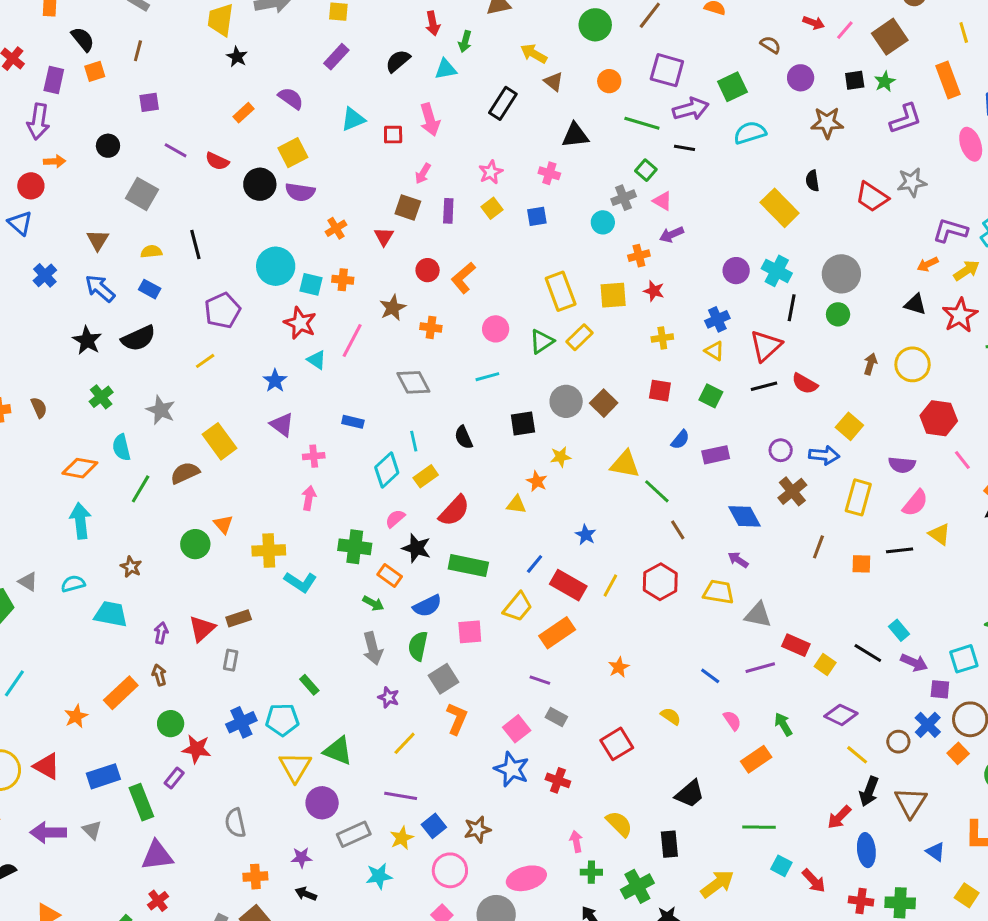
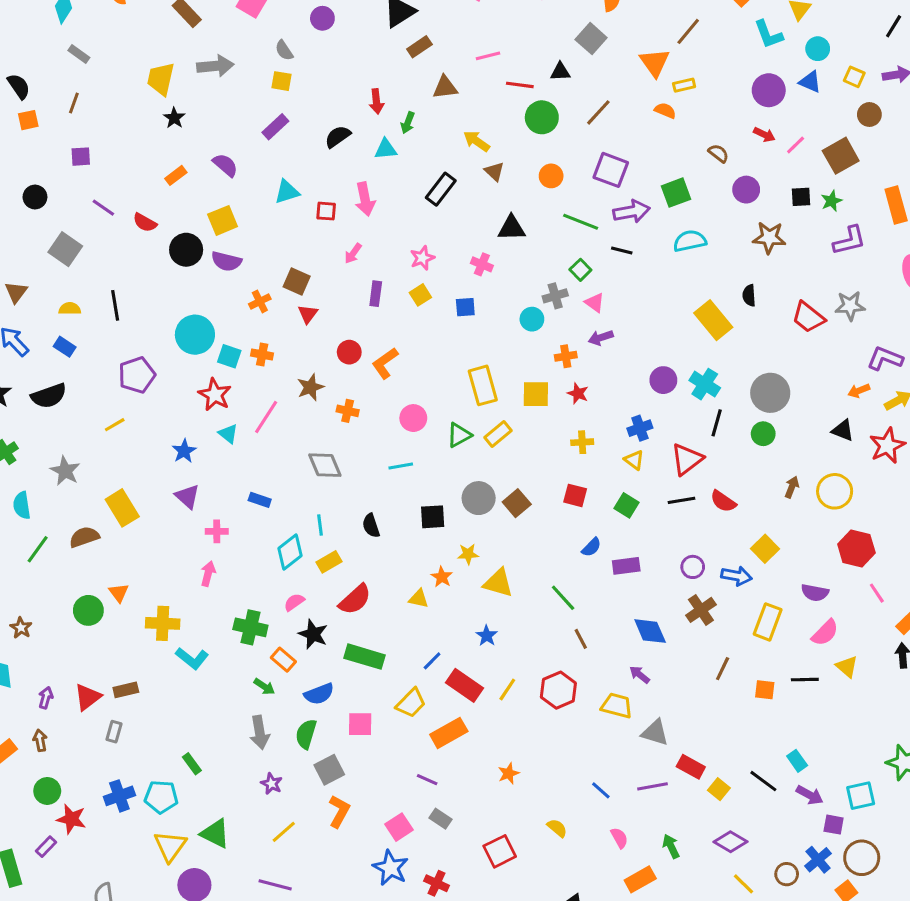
brown square: (408, 207) -> (297, 282), moved
yellow triangle: (625, 464) -> (498, 583), moved

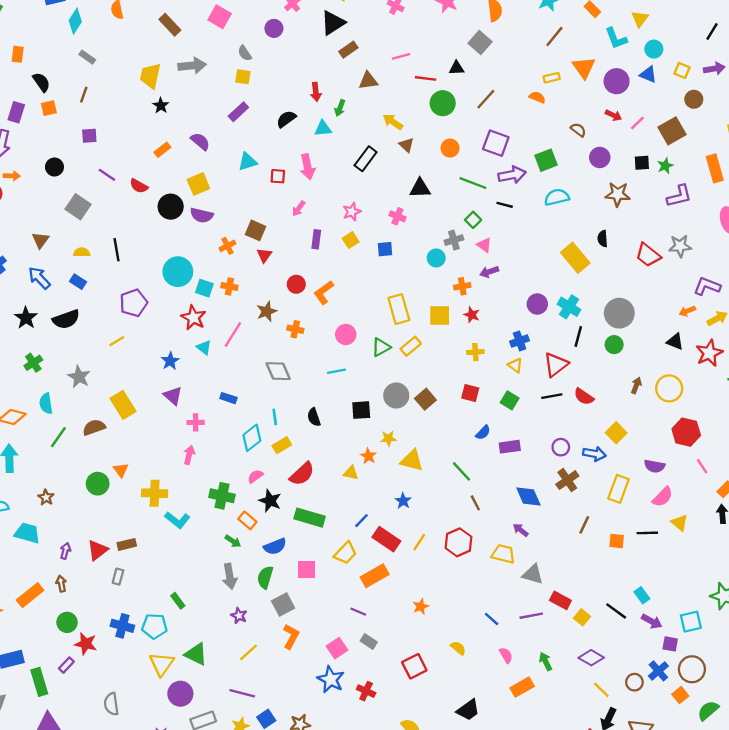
orange triangle: (655, 63) -> (584, 68), moved
blue cross: (119, 796) -> (122, 626), turned 35

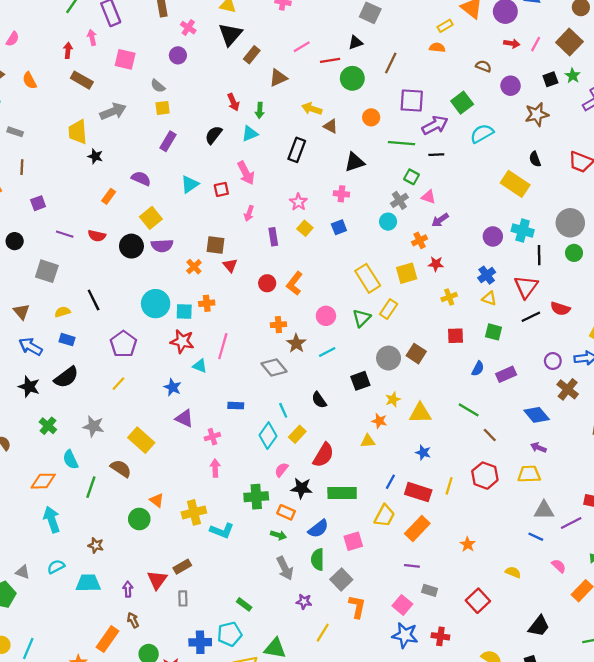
brown star: (267, 311) -> (296, 343), moved
brown semicircle: (94, 427) -> (121, 469), turned 70
gray triangle: (533, 574) -> (544, 510), moved

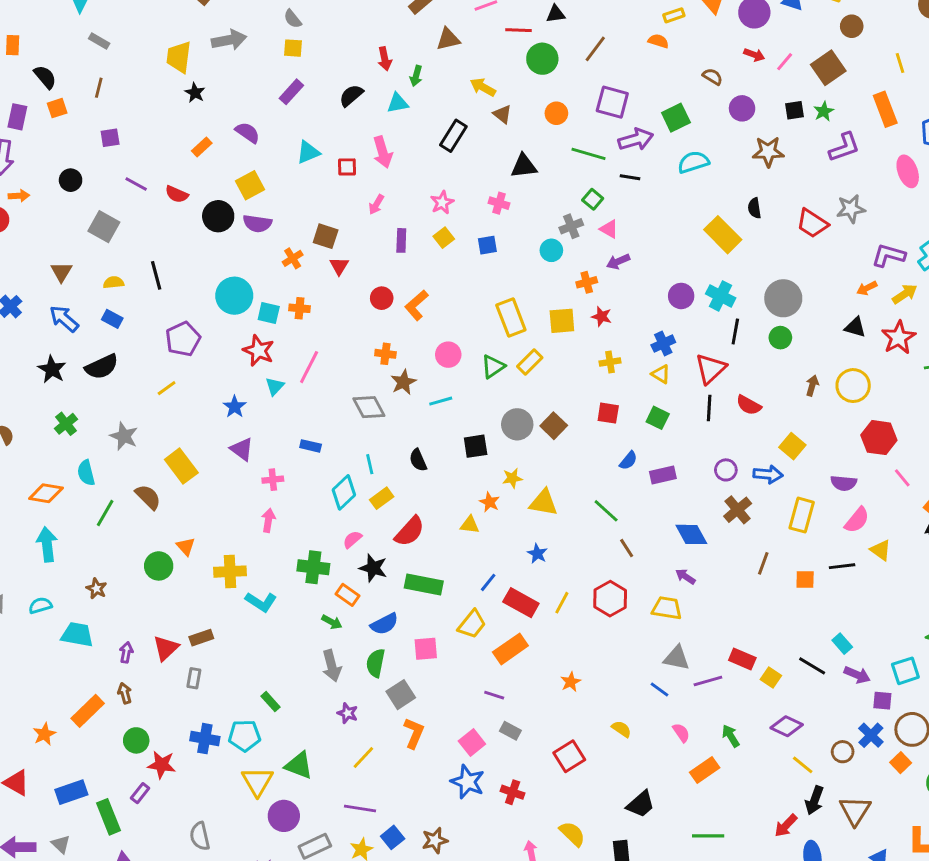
black line: (531, 317) -> (709, 408), turned -72
cyan triangle: (200, 366) -> (275, 386), turned 40

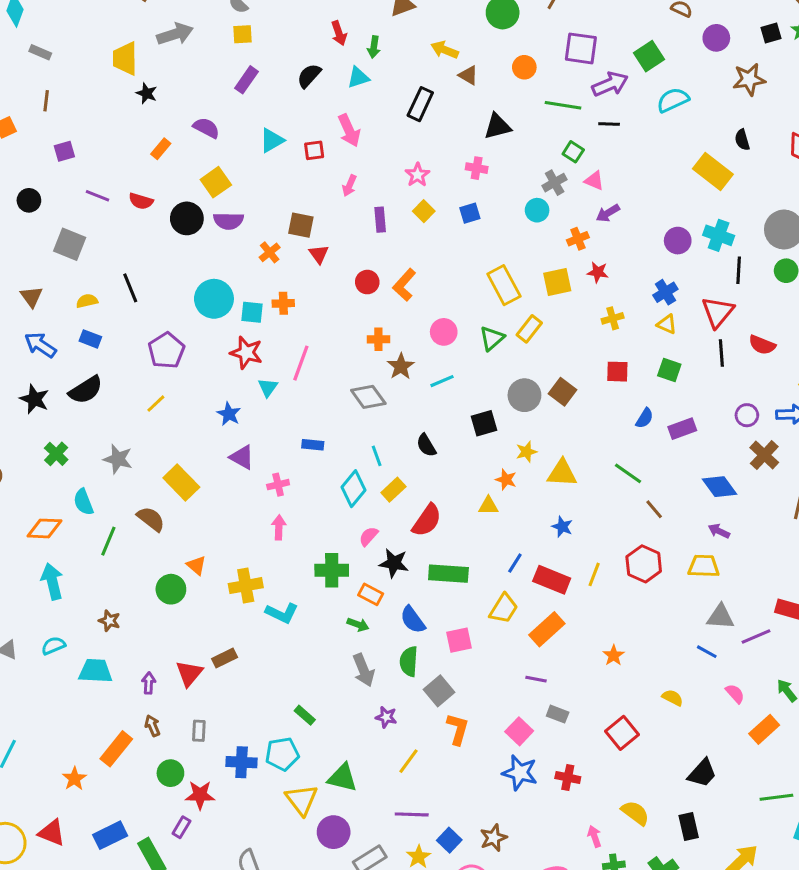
blue semicircle: (384, 624) -> (413, 620), turned 88
gray rectangle: (194, 678) -> (199, 731), moved

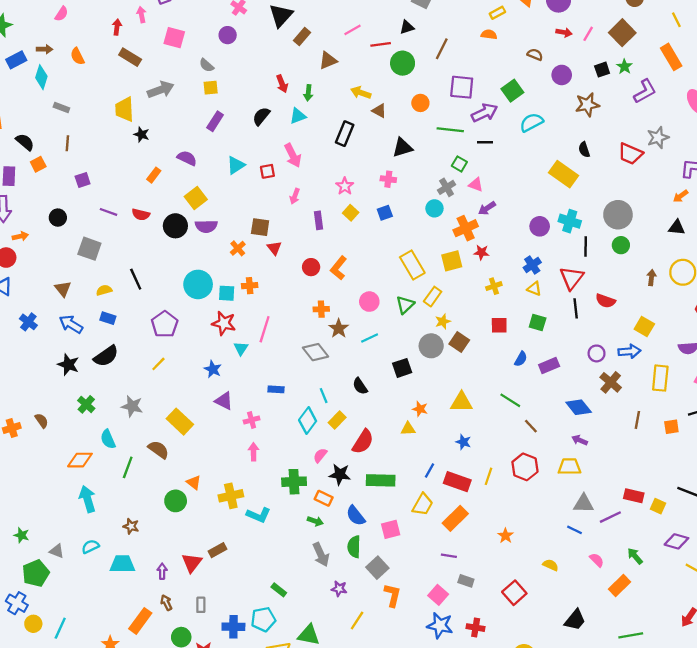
orange cross: (578, 239) -> (466, 228), size x1.5
yellow star: (526, 452) -> (443, 321), moved

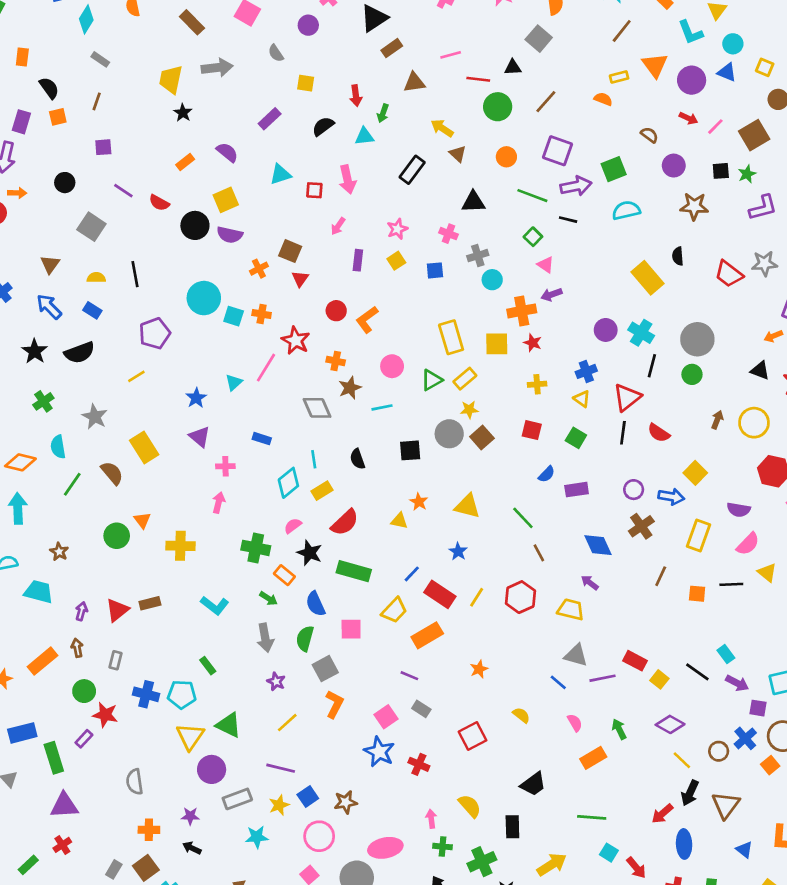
yellow square: (211, 88) -> (306, 83), moved
gray cross: (447, 187) -> (478, 256), moved
red star: (224, 323) -> (296, 340), moved
cyan L-shape: (259, 515) -> (215, 605), moved

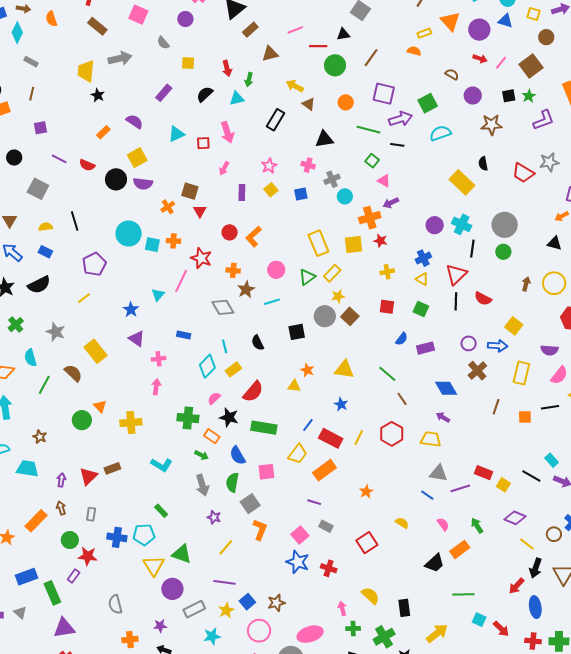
black trapezoid: (533, 784) -> (435, 563), moved

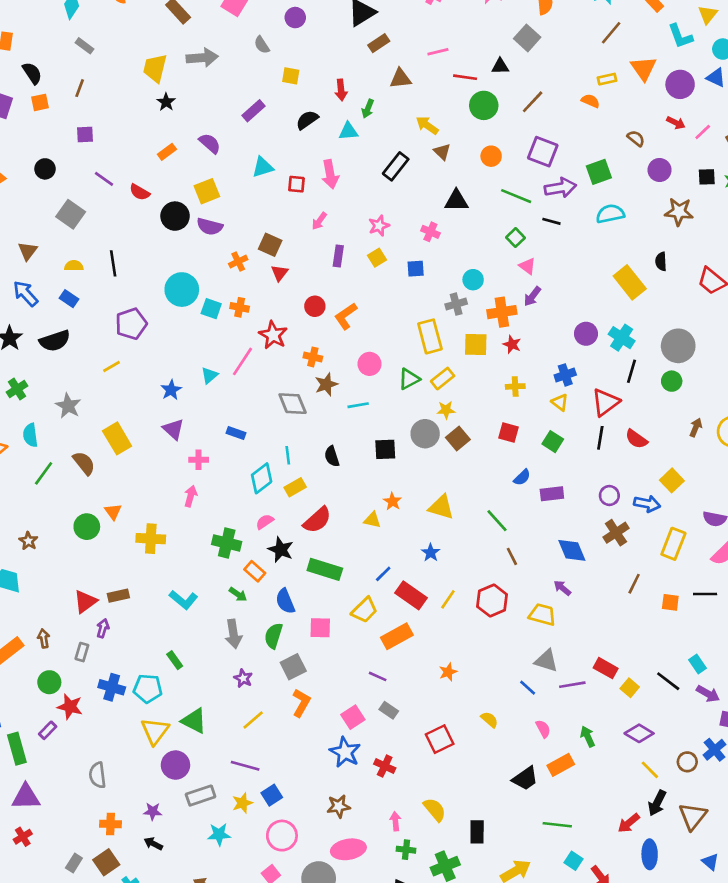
gray cross: (332, 179) -> (456, 304), moved
purple arrow: (391, 203) -> (532, 296), turned -35
purple arrow: (61, 480) -> (103, 628), moved
brown star: (276, 603) -> (339, 806), moved

